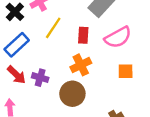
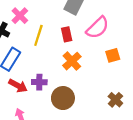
brown circle: (72, 94) -> (63, 98), moved

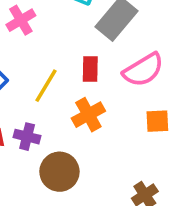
yellow line: (38, 35) -> (46, 86), moved

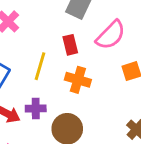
orange cross: (88, 115) -> (78, 80), turned -30

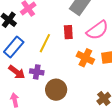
orange cross: (78, 80) -> (85, 58), moved

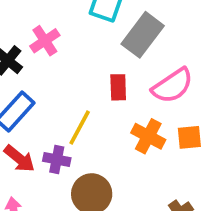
yellow line: (45, 43) -> (80, 127), moved

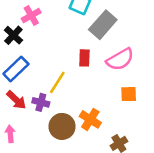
pink cross: (45, 41) -> (31, 16), moved
orange cross: (148, 136) -> (90, 119), moved

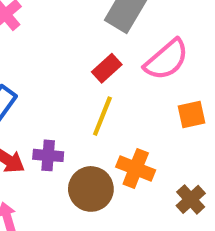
red rectangle: (84, 58) -> (107, 68), turned 56
yellow line: (57, 82) -> (102, 116), moved

